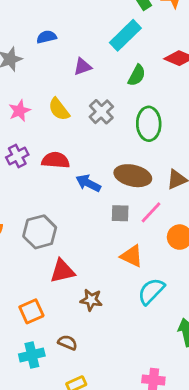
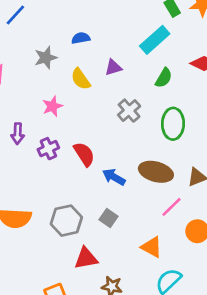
yellow semicircle: (59, 109) -> (81, 79), moved
red semicircle: (56, 160) -> (84, 154), turned 50
gray square: (120, 213) -> (108, 218), moved, turned 30

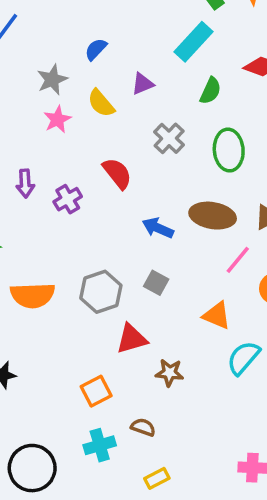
blue semicircle: (81, 38) -> (96, 49), turned -30
pink star: (52, 106) -> (57, 119), moved
red semicircle: (84, 154) -> (117, 173), moved

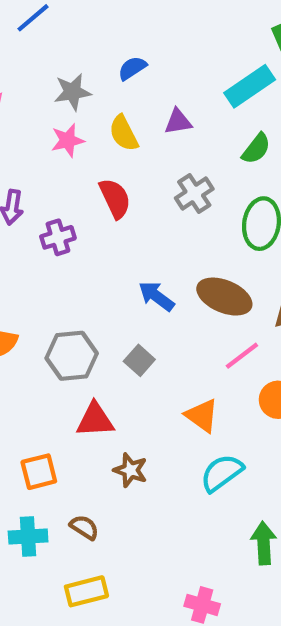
red semicircle: (117, 173) -> (115, 198), moved
yellow rectangle: (157, 478) -> (86, 591), size x1.4

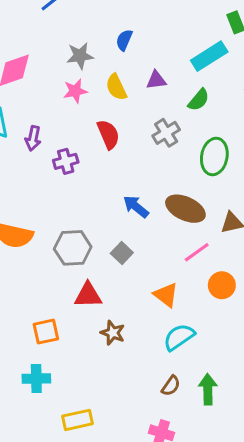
blue semicircle: (132, 68) -> (124, 40), turned -35
green semicircle: (256, 149) -> (199, 100), moved
brown semicircle: (84, 527) -> (171, 386), moved, turned 90

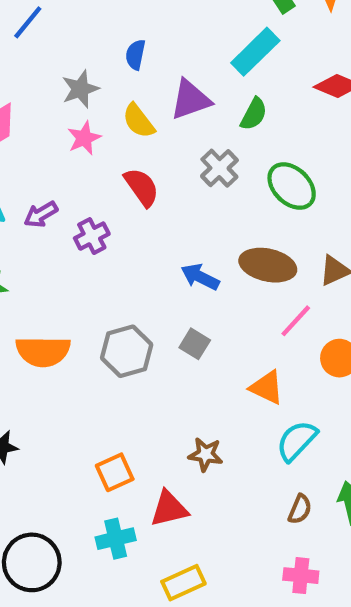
purple triangle: (156, 80) -> (190, 100), size x1.5
purple arrow: (33, 138) -> (41, 214), turned 60
green ellipse: (214, 156) -> (292, 186), turned -45
red triangle: (88, 295) -> (169, 509), moved

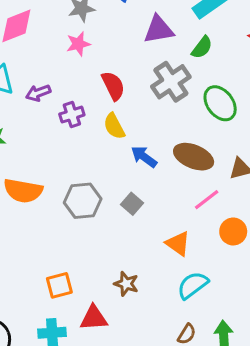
yellow semicircle: (139, 121) -> (114, 126), moved
gray cross: (219, 168) -> (171, 82), size x1.4

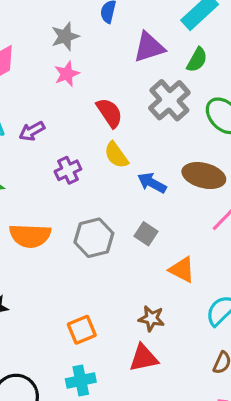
purple cross: (72, 115) -> (68, 170), moved
orange triangle: (178, 243) -> (182, 270), moved
red triangle: (94, 318) -> (143, 358), moved

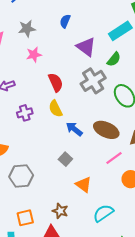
gray star: (65, 36) -> (27, 29), moved
purple triangle: (149, 47) -> (86, 47), turned 45
gray hexagon: (94, 238) -> (21, 176), moved
orange square: (82, 330) -> (25, 218), moved

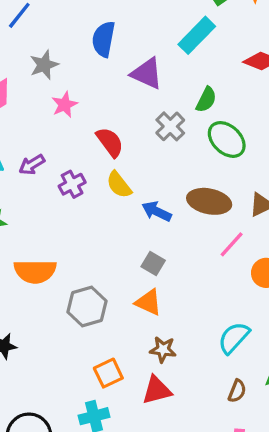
blue semicircle: (65, 21) -> (103, 39), size x1.5
green semicircle: (114, 59) -> (206, 100), moved
gray cross: (93, 81) -> (170, 126), size x0.7
purple cross: (25, 113) -> (72, 184), moved
orange triangle: (84, 185) -> (148, 302), moved

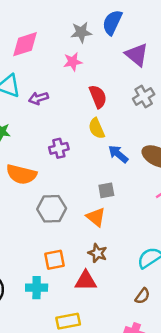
gray star: (44, 65) -> (81, 32), moved
purple cross: (72, 184) -> (59, 148), moved
gray square: (153, 263) -> (106, 190), turned 35

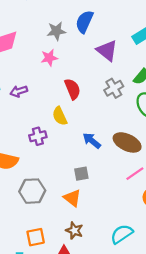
yellow semicircle: (97, 128) -> (60, 116), moved

